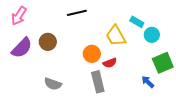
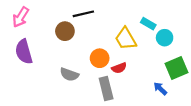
brown circle: (48, 42) -> (65, 31), moved
purple semicircle: (22, 48) -> (24, 52), turned 120
gray semicircle: (53, 84) -> (69, 74), moved

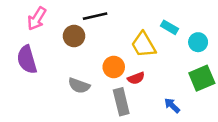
pink arrow: (21, 17) -> (37, 19), moved
cyan circle: (165, 38) -> (198, 42), moved
blue arrow: (160, 89) -> (172, 105), moved

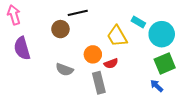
pink arrow: (37, 19) -> (14, 15), moved, turned 132
cyan circle: (198, 42) -> (162, 34), size x1.6
blue arrow: (172, 105) -> (157, 86), moved

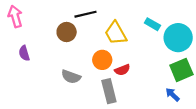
yellow trapezoid: (117, 36) -> (116, 33), moved
purple semicircle: (22, 48) -> (24, 53), size x0.6

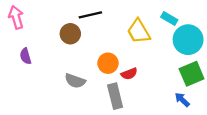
cyan rectangle: (152, 24) -> (169, 18), moved
yellow trapezoid: (116, 33) -> (139, 31), moved

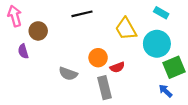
cyan rectangle: (169, 18) -> (161, 13), moved
brown circle: (70, 34) -> (38, 31), moved
cyan circle: (188, 40) -> (157, 44), moved

